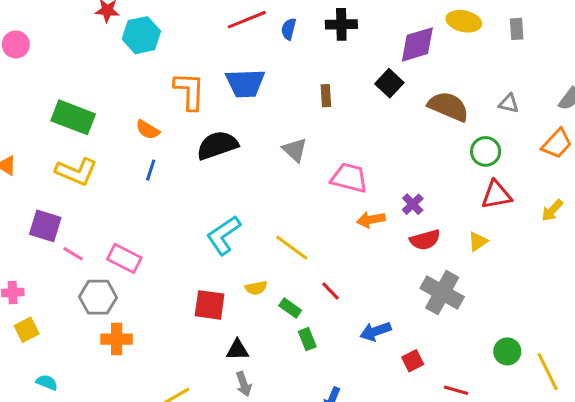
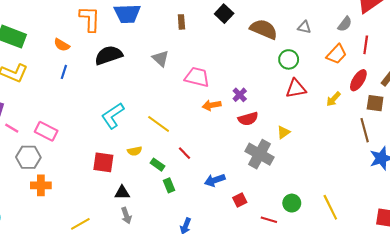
yellow triangle: (478, 241) -> (283, 132), moved
green circle: (507, 351) -> (292, 203), moved

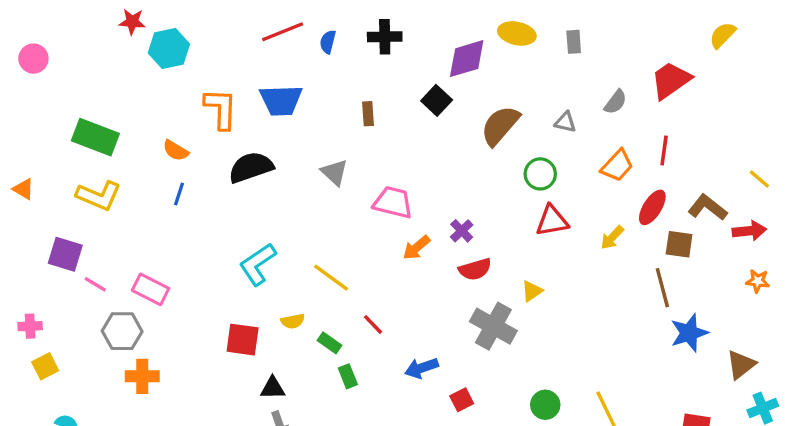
gray semicircle: (345, 24) -> (616, 102), moved
brown semicircle: (264, 29) -> (500, 125), turned -72
orange arrow: (212, 105) -> (416, 248), turned -30

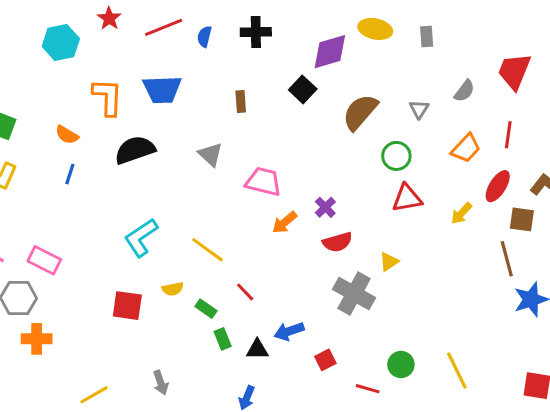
red star: (132, 22) -> (109, 18), moved, turned 30
red trapezoid: (671, 80) -> (514, 71), turned -33
gray triangle: (565, 122) -> (419, 109), turned 50
black triangle: (273, 388) -> (257, 349), moved

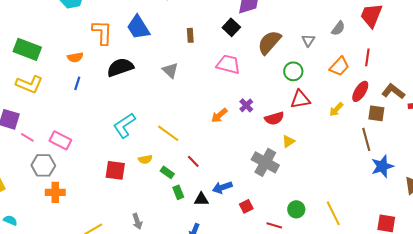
blue trapezoid: (162, 89) -> (138, 27), turned 60
orange semicircle: (67, 135) -> (75, 57), turned -42
pink trapezoid: (263, 182) -> (228, 64), moved
red semicircle: (337, 242) -> (274, 118), moved

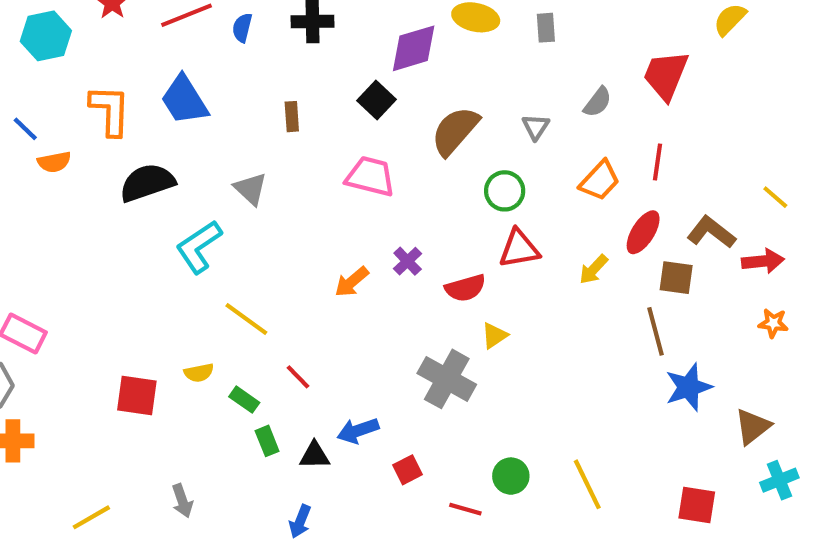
blue line: (77, 83) -> (25, 129), moved, turned -64
cyan L-shape: (124, 125) -> (199, 247), moved

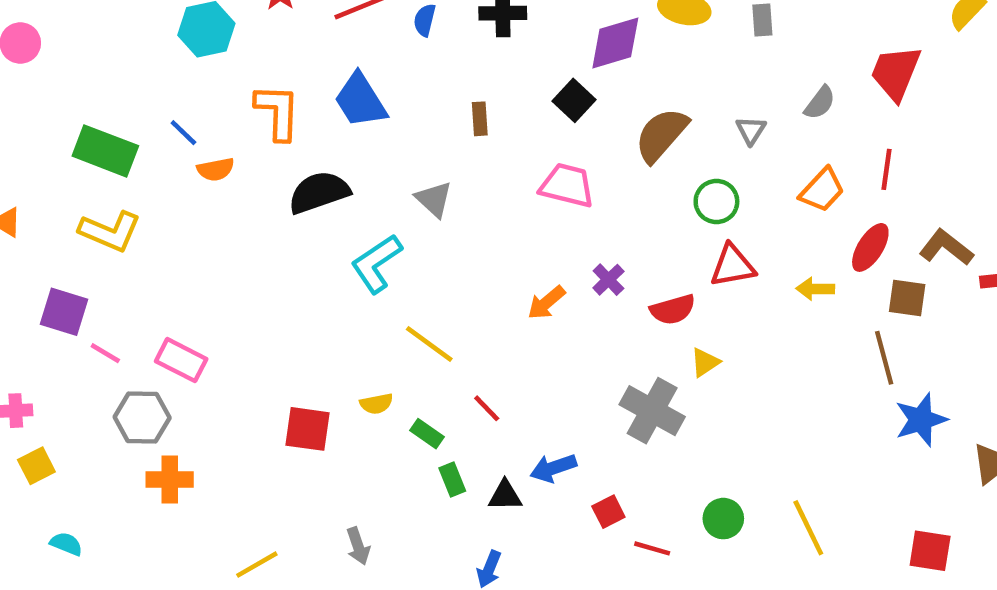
yellow arrow: (593, 269) -> (815, 289), turned 48
red line: (465, 509) -> (652, 548), moved

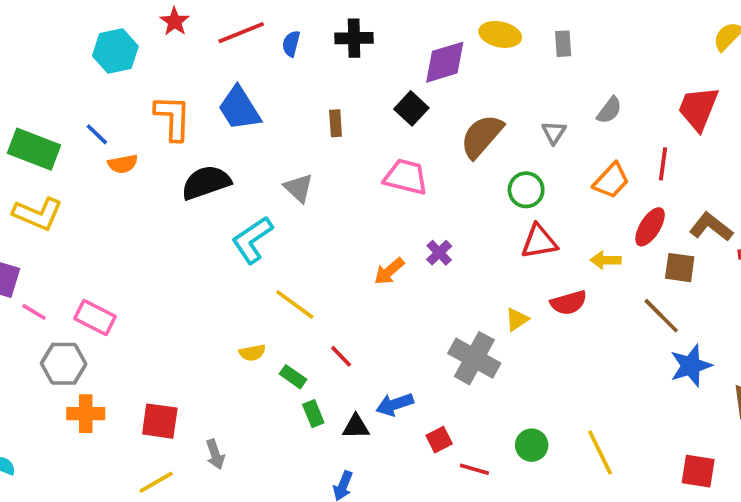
red trapezoid: (896, 73) -> (698, 108), moved
red semicircle: (673, 309) -> (569, 303), moved
brown line: (884, 358) -> (661, 316), turned -30
red square: (307, 429) -> (160, 421), moved
gray arrow: (358, 546) -> (215, 454), moved

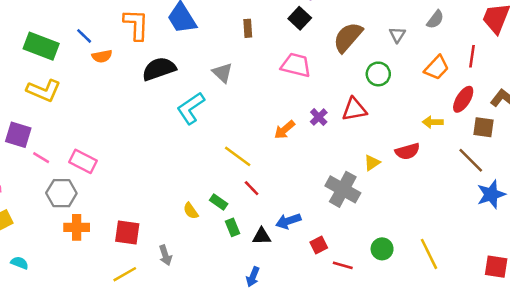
red triangle: (539, 242) -> (354, 109), moved
yellow line: (295, 305) -> (238, 156), moved
yellow semicircle: (252, 353) -> (191, 211), moved, turned 66

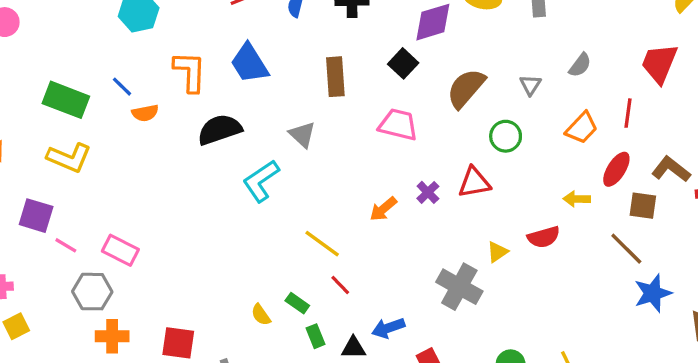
brown rectangle: (248, 28) -> (335, 77), size x1.6

